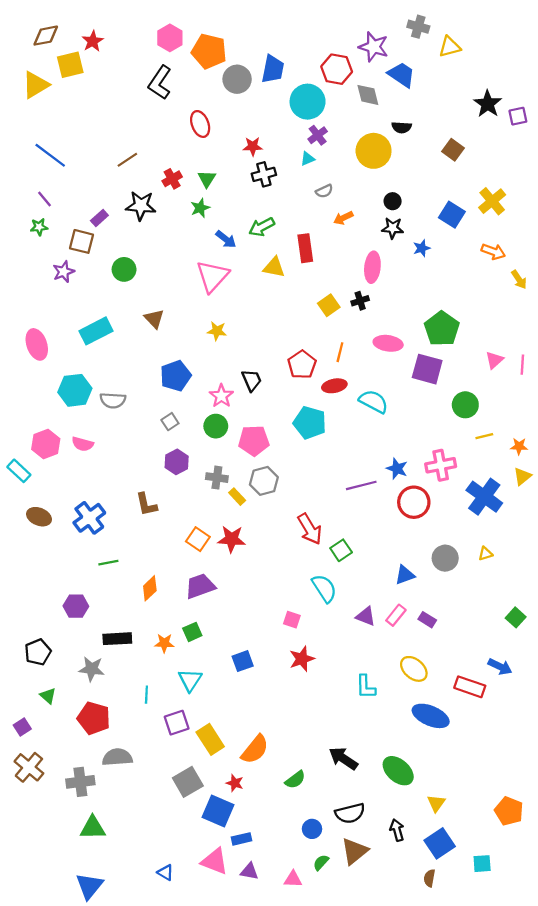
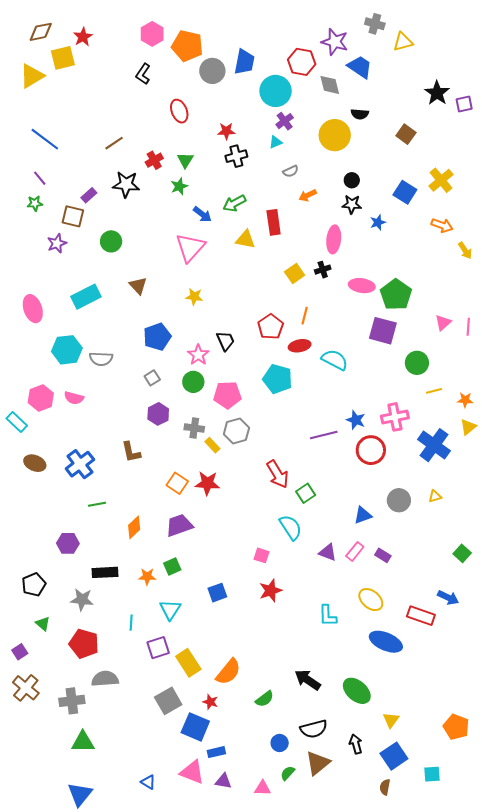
black L-shape: (160, 83) -> (143, 74), size x0.7
pink ellipse: (388, 343) -> (362, 286), moved

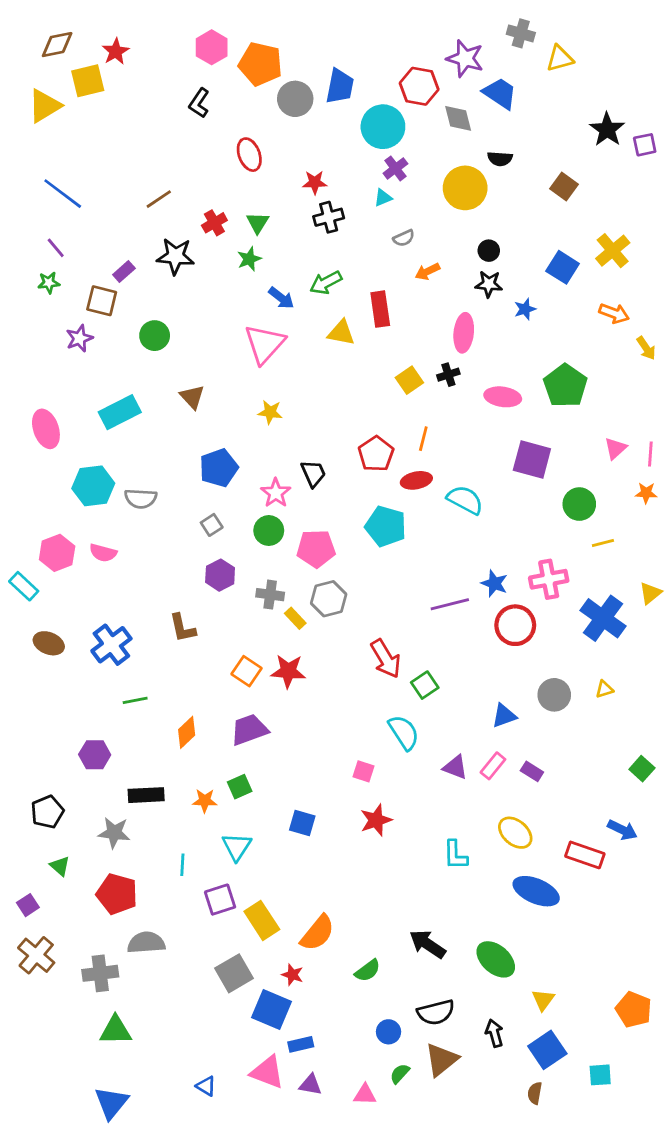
green pentagon: (396, 295) -> (565, 386), moved
orange star: (465, 400) -> (646, 493), moved
blue square: (217, 593) -> (302, 823), turned 36

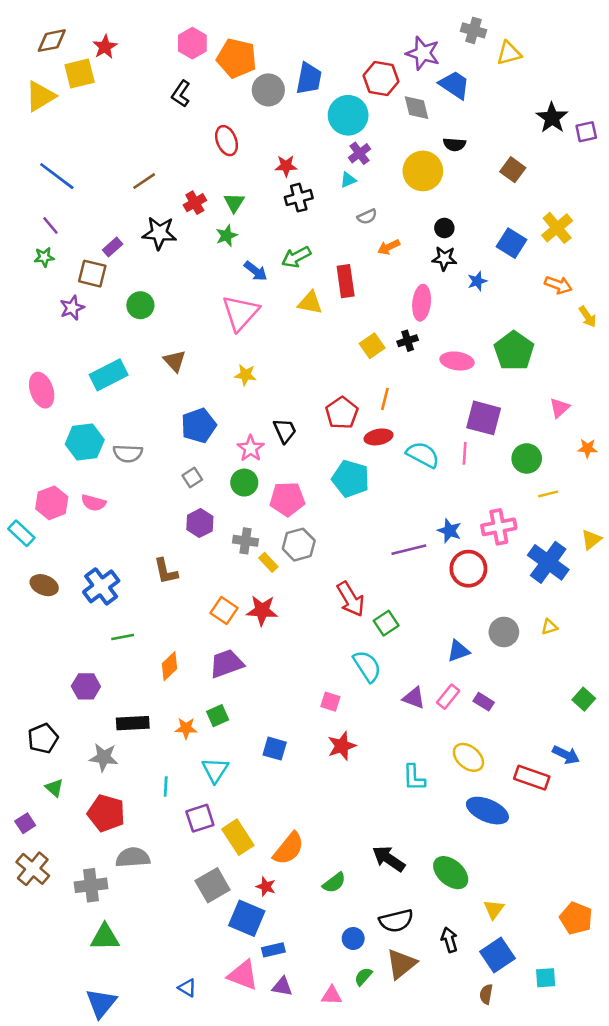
pink line: (650, 454) -> (465, 453), moved

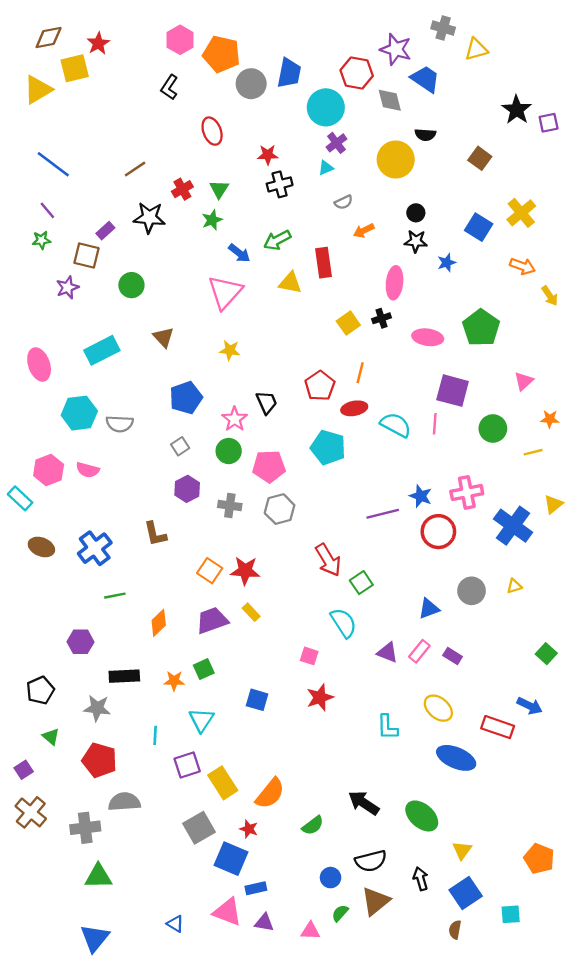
yellow line: (548, 494) -> (533, 452), moved
yellow rectangle: (268, 562) -> (251, 612), moved

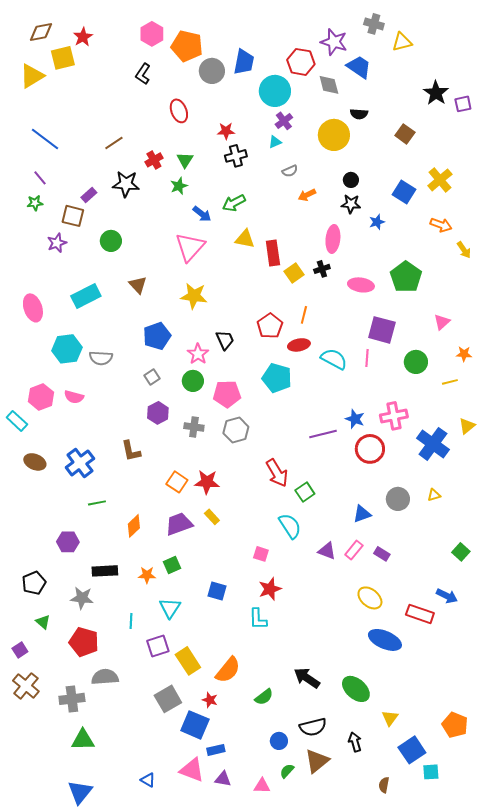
red rectangle: (323, 263) -> (273, 253), moved
yellow star: (230, 350) -> (194, 296), size x1.5
cyan L-shape: (387, 727) -> (258, 619), moved
blue square: (466, 893) -> (412, 750), moved

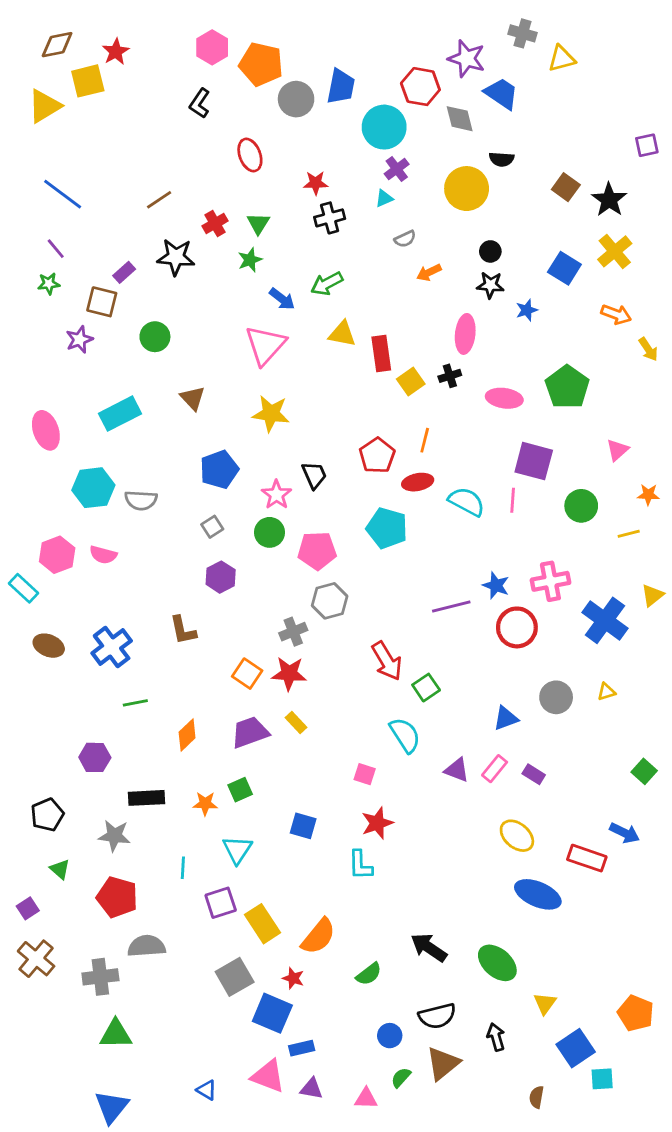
black star: (436, 93) -> (609, 200), moved
gray cross: (194, 427) -> (293, 632), moved, turned -30

